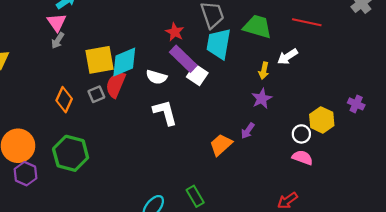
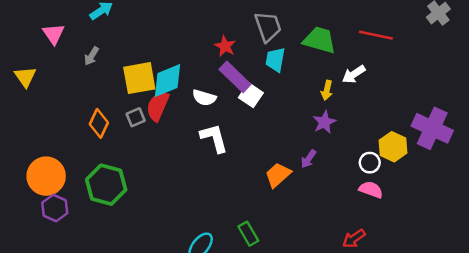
pink triangle: (57, 22) -> (53, 34), moved
cyan trapezoid: (219, 44) -> (275, 60), size x0.7
purple cross: (356, 104) -> (432, 128), size x2.0

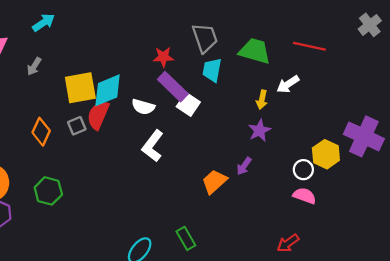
red star: (225, 46) -> (163, 57), turned -30
white L-shape: (214, 138) -> (153, 146), turned -128
green hexagon: (106, 185) -> (48, 191), size x0.7

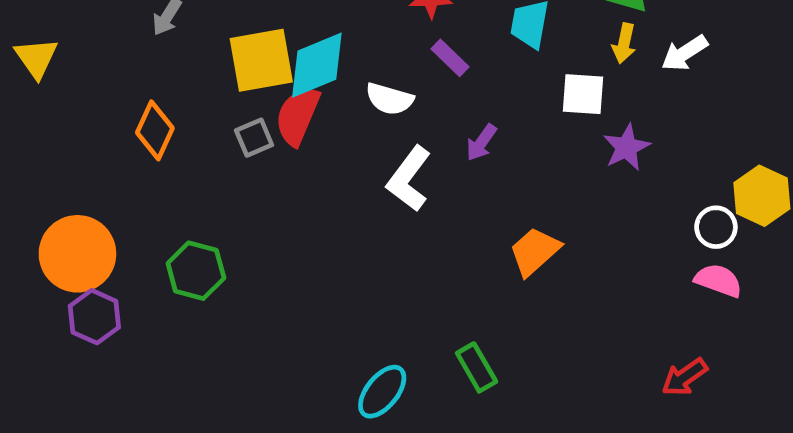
purple rectangle: (173, 87) -> (450, 58), size x0.6
yellow arrow: (262, 100) -> (624, 43), moved
white square: (188, 104) -> (583, 94), moved, turned -30
orange diamond: (41, 132) -> (155, 130), moved
purple arrow: (244, 166) -> (481, 143), moved

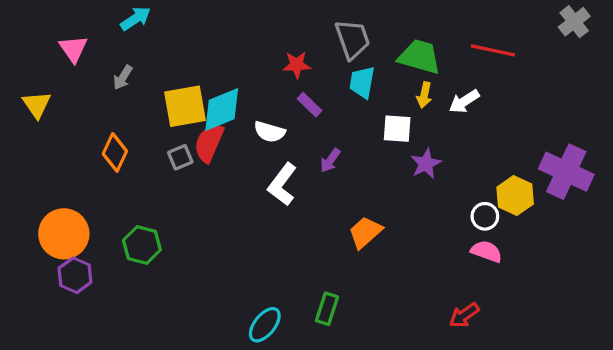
green rectangle: (477, 367) -> (327, 309), turned 48

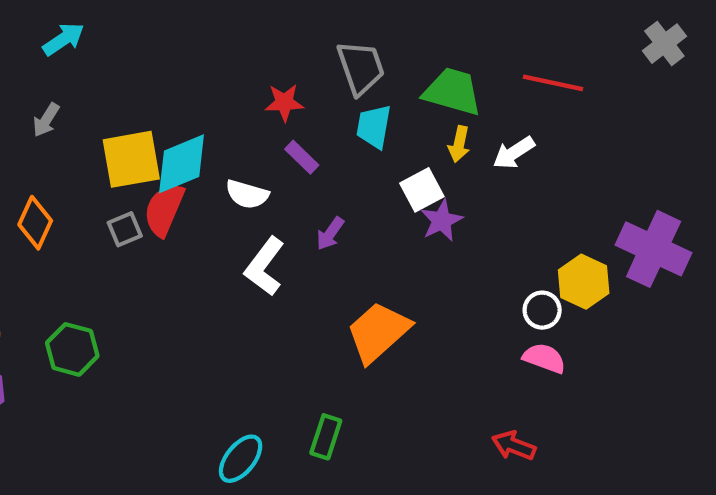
white square: (397, 129) -> (422, 190), turned -32
purple star: (426, 164) -> (442, 221), moved
orange trapezoid: (365, 232) -> (378, 332), size x1.4
red arrow: (464, 315) -> (514, 446), turned 56

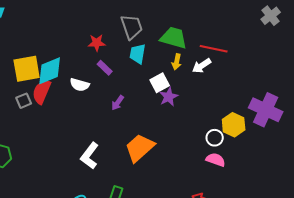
red line: (553, 83) -> (214, 49), moved
white L-shape: (265, 266) -> (90, 156), moved

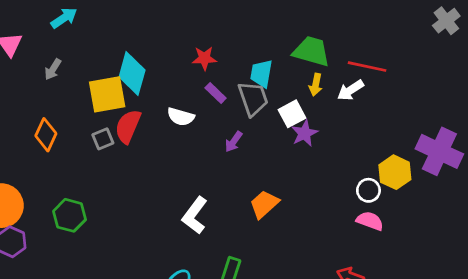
gray trapezoid: (132, 27) -> (253, 99), moved
cyan diamond: (50, 71) -> (132, 74), moved, turned -52
orange trapezoid: (140, 148) -> (264, 204), size x0.7

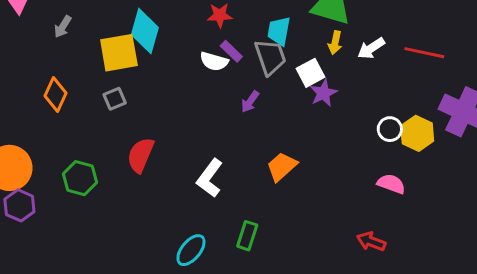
red line: (367, 67) -> (424, 53), moved
white semicircle: (181, 117) -> (214, 61), moved
red semicircle: (128, 126) -> (141, 155), moved
white circle: (368, 190) -> (390, 129), moved

